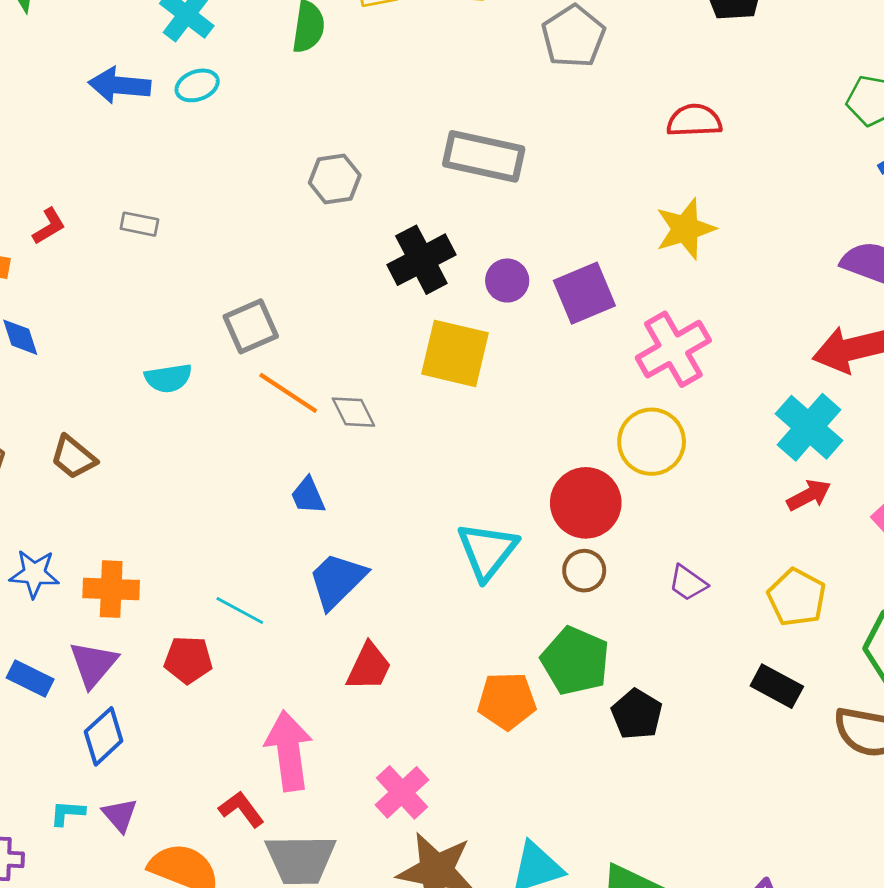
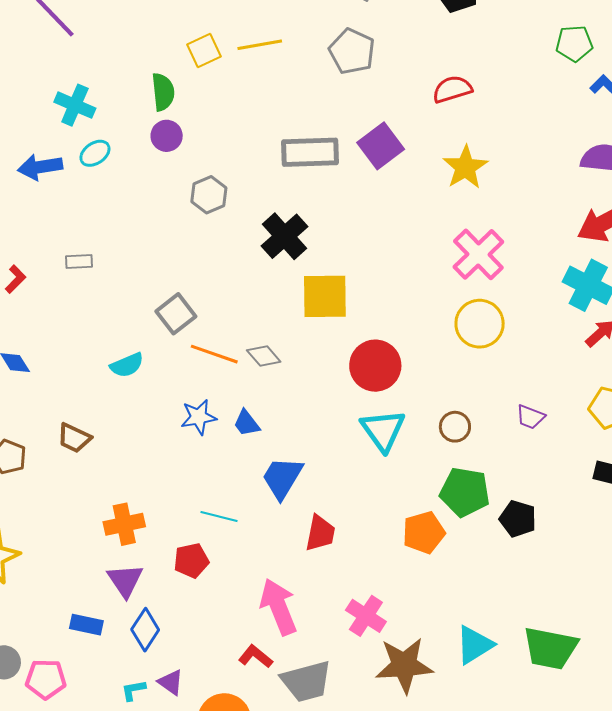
purple circle: (507, 281) -> (167, 136), moved
purple square: (584, 293) -> (381, 146), moved
red circle: (586, 503) -> (375, 366), moved
blue star: (34, 574) -> (199, 417), moved
blue rectangle: (30, 678) -> (86, 625), moved

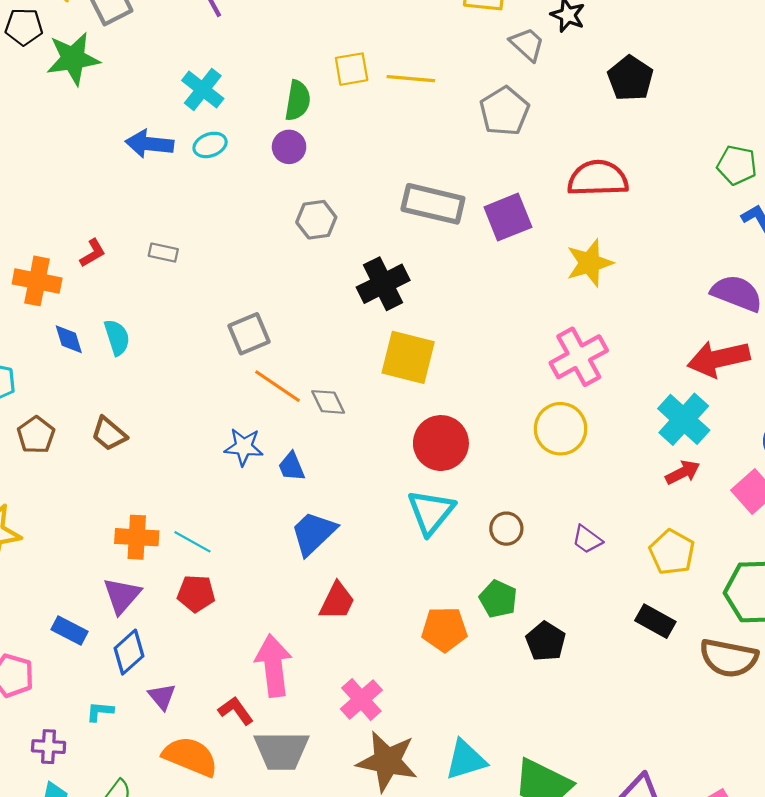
red semicircle: (452, 89) -> (598, 178), size x1.4
cyan semicircle: (127, 365) -> (117, 337), moved, turned -100
green pentagon: (465, 492) -> (498, 599), size x0.7
cyan line: (219, 516) -> (192, 542), moved
purple triangle: (171, 682) -> (162, 697), moved

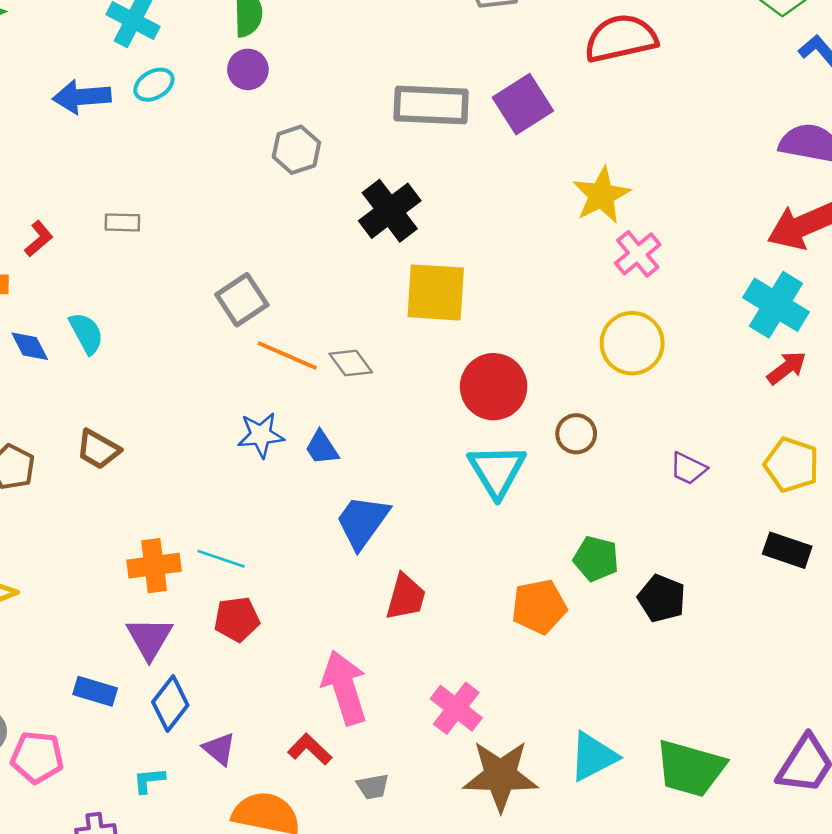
yellow star: (590, 263) -> (601, 195), moved
pink cross: (579, 357) -> (638, 254), size x0.7
brown circle: (506, 529) -> (576, 434), moved
gray trapezoid: (281, 751) -> (373, 787), size x0.5

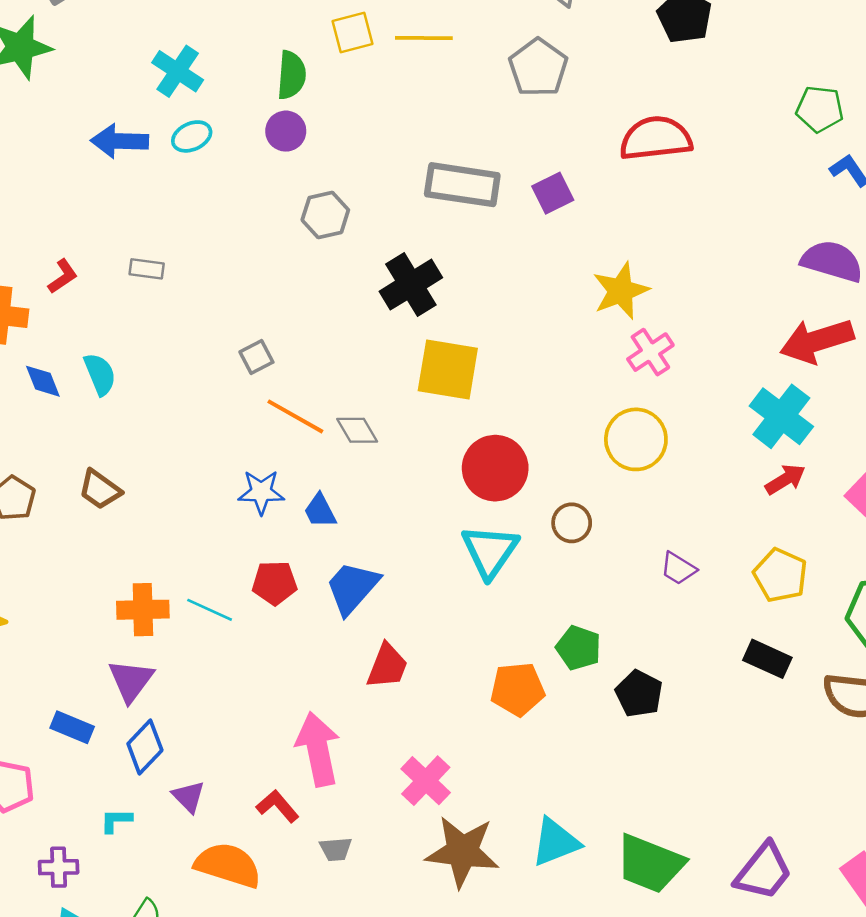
purple square: (523, 104) -> (553, 193), size x0.7
gray square: (242, 300) -> (256, 357), size x0.7
red pentagon: (237, 619) -> (275, 583), moved

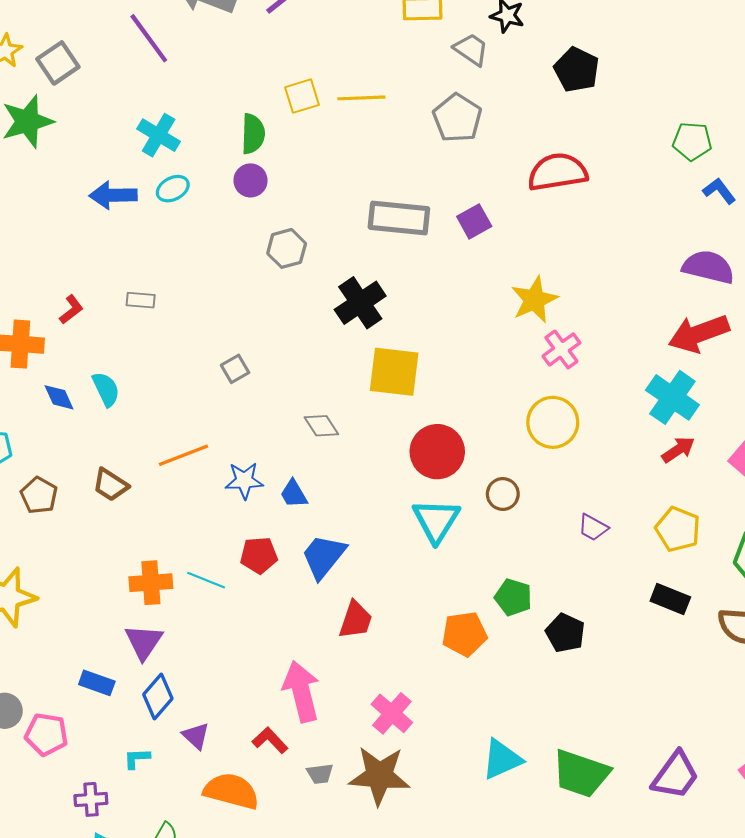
orange line: (295, 416) -> (184, 455), moved, turned -48
brown star: (462, 852) -> (379, 776), moved

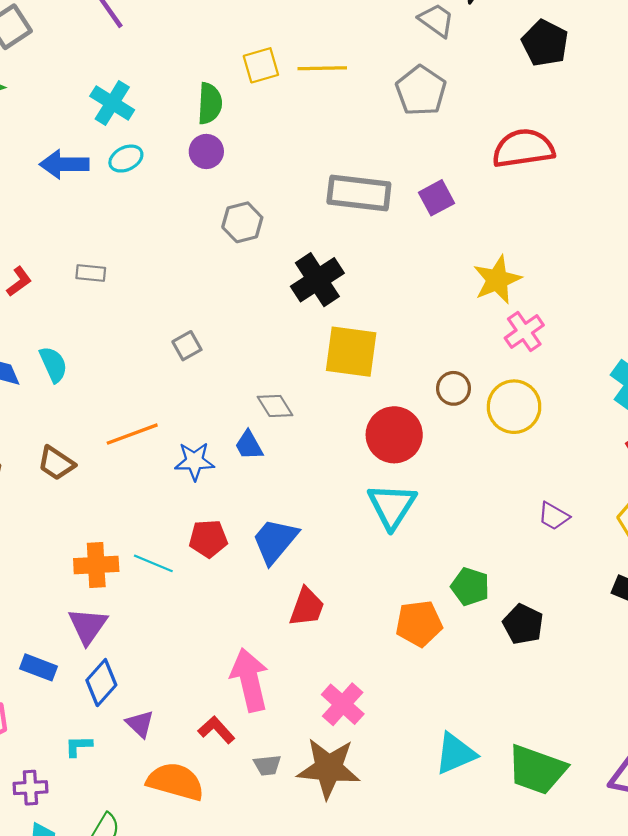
blue trapezoid: (294, 494) -> (249, 445), moved
brown circle: (503, 494) -> (453, 388), moved

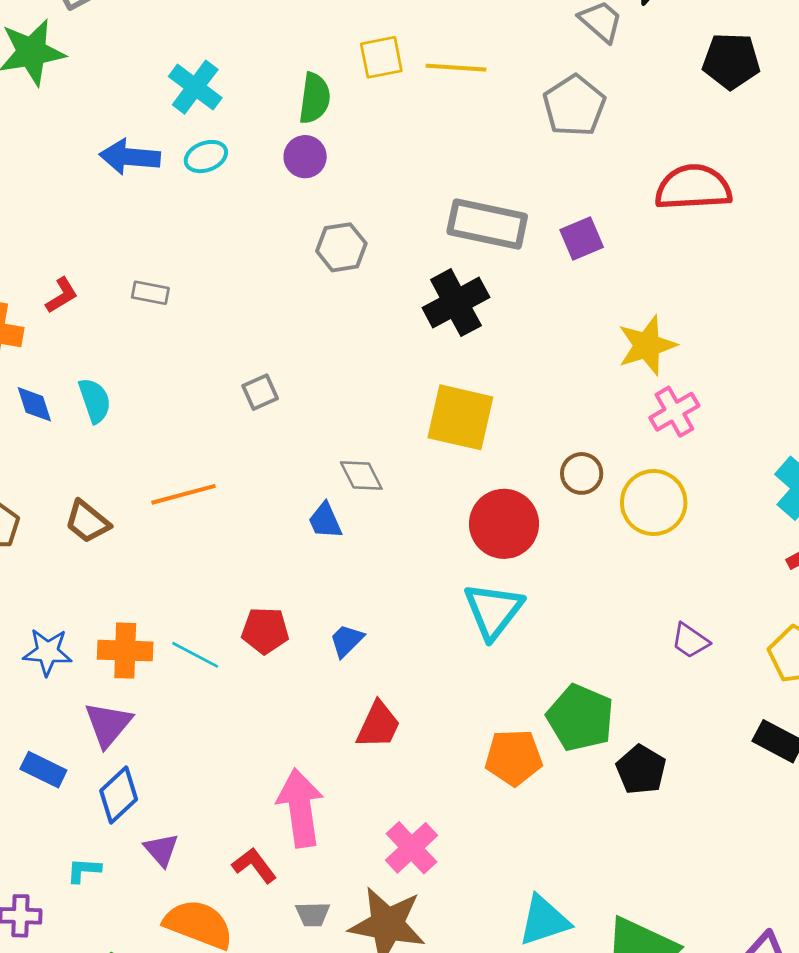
black pentagon: (545, 43) -> (731, 61), turned -30
black cross: (317, 280) -> (456, 303), moved
blue star: (194, 461) -> (48, 652), moved
blue trapezoid: (275, 541) -> (347, 641), size x0.6
green pentagon: (470, 587) -> (580, 718), size x1.4

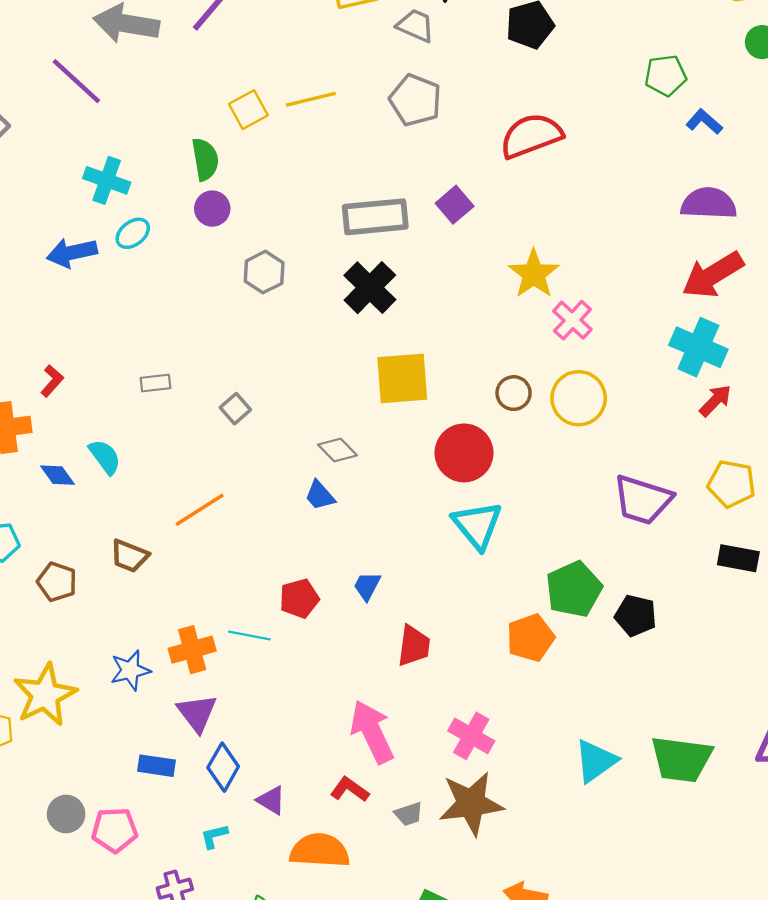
gray rectangle: (150, 293) -> (156, 383), moved
purple trapezoid: (690, 641) -> (643, 500), size x1.8
green pentagon: (580, 718) -> (574, 589), turned -30

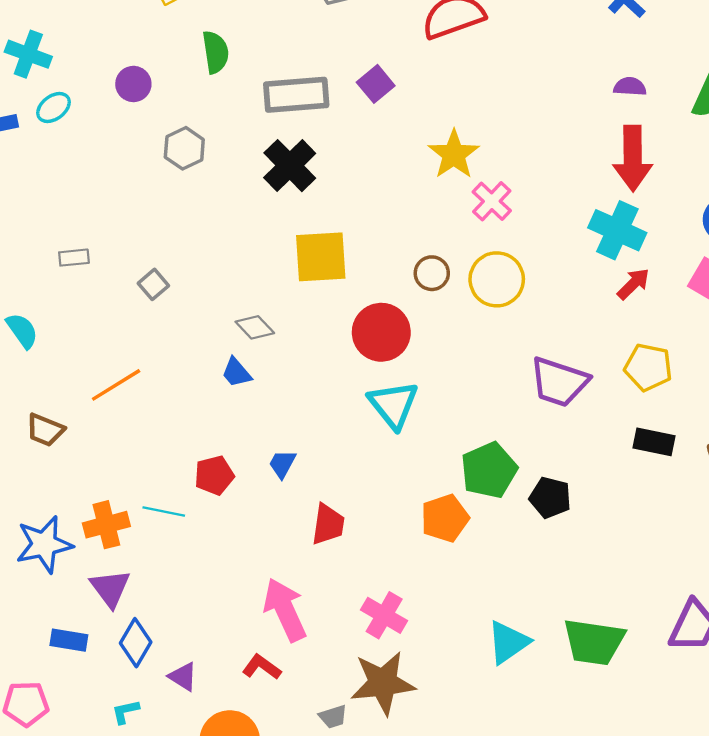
green semicircle: (205, 159) -> (215, 52), moved
purple semicircle: (709, 203) -> (630, 87), size x0.6
red arrow: (713, 275) -> (633, 158), turned -60
blue star: (130, 670) -> (44, 544), size x1.4
gray trapezoid: (409, 814) -> (333, 717), moved

